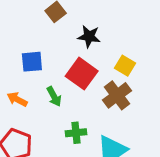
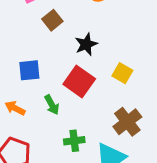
black star: (89, 36) -> (86, 44), turned -30
brown cross: (117, 95) -> (127, 122), moved

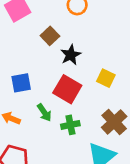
brown square: (52, 20) -> (50, 36), moved
green cross: (74, 141) -> (70, 125), moved

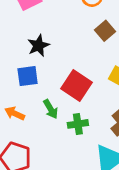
brown square: (50, 36) -> (105, 31), moved
black star: (71, 55) -> (38, 46), moved

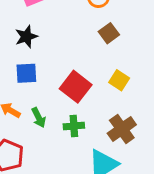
black star: (38, 46) -> (26, 37), moved
green arrow: (51, 109) -> (39, 118), moved

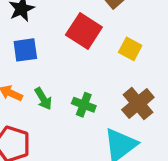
red square: (76, 87) -> (84, 31), moved
green cross: (74, 126) -> (84, 105), turned 30

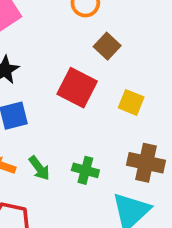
brown cross: (138, 103) -> (146, 163), turned -32

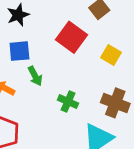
green arrow: (39, 168) -> (35, 76), moved

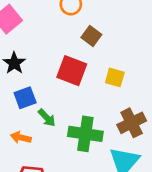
green cross: (68, 102) -> (85, 134), size x1.6
brown cross: (115, 103) -> (132, 123), turned -32

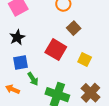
brown cross: (132, 123) -> (91, 93), turned -30

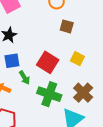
brown square: (74, 28) -> (67, 26), turned -32
red square: (56, 50) -> (48, 62), moved

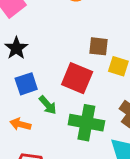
brown square: (67, 26) -> (98, 46), moved

